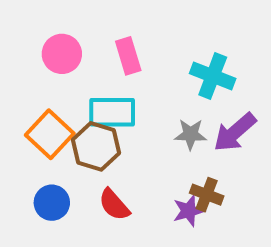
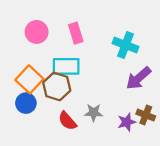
gray star: (191, 134) -> (93, 113), moved
brown cross: (207, 195) -> (146, 115), moved
blue circle: (52, 203) -> (26, 103), moved
purple star: (189, 211) -> (127, 122), moved

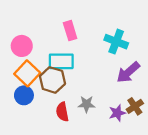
pink circle: (37, 32) -> (22, 46), moved
brown cross: (146, 115) -> (135, 106), turned 35
red semicircle: (67, 121) -> (62, 112), turned 30

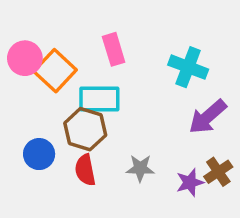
pink circle: (22, 46) -> (25, 58), moved
orange square: (27, 73) -> (55, 71), moved
red semicircle: (62, 112) -> (85, 170), moved

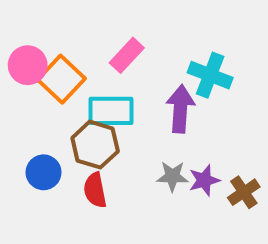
pink rectangle: (114, 49) -> (127, 55), turned 60
purple arrow: (208, 117) -> (180, 109), moved, turned 135
gray star: (140, 168) -> (172, 176), moved
purple star: (190, 182) -> (204, 180), moved

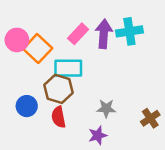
cyan cross: (210, 75) -> (129, 31), moved, turned -30
purple arrow: (180, 109) -> (104, 34), moved
purple star: (204, 180) -> (98, 135), moved

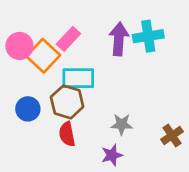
pink rectangle: (78, 34) -> (68, 39), moved
blue circle: (27, 106) -> (28, 109), moved

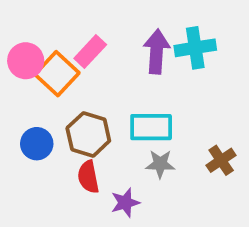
cyan rectangle: (78, 78) -> (151, 127), moved
brown cross: (172, 135) -> (221, 160), moved
purple star: (112, 155) -> (125, 203), moved

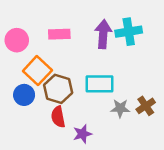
pink rectangle: (90, 52) -> (59, 34), turned 45
orange square: (57, 74) -> (37, 71), moved
gray star: (160, 164) -> (120, 108), moved

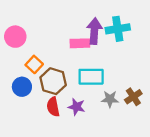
pink rectangle: (59, 34) -> (80, 43), moved
orange square: (37, 71) -> (34, 64), size x0.7
purple star: (82, 134) -> (77, 107), moved, turned 30

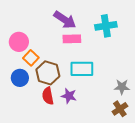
purple arrow: (94, 31) -> (65, 20), moved, turned 120
pink circle: (15, 37) -> (19, 42), moved
brown cross: (133, 97) -> (120, 109), moved
gray star: (110, 99) -> (122, 87), moved

